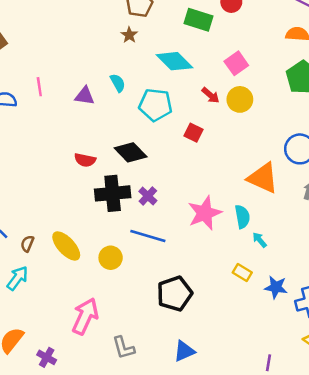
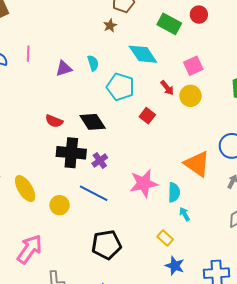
purple triangle: (85, 96) -> (64, 68), turned -36
blue star: (276, 287) -> (175, 266), moved

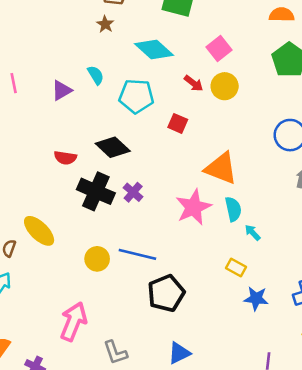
black cross: (71, 153) -> (96, 191), turned 32
orange triangle: (197, 164) -> (221, 168), moved
yellow ellipse: (25, 189) -> (39, 231), moved
blue line: (94, 193) -> (137, 254), moved

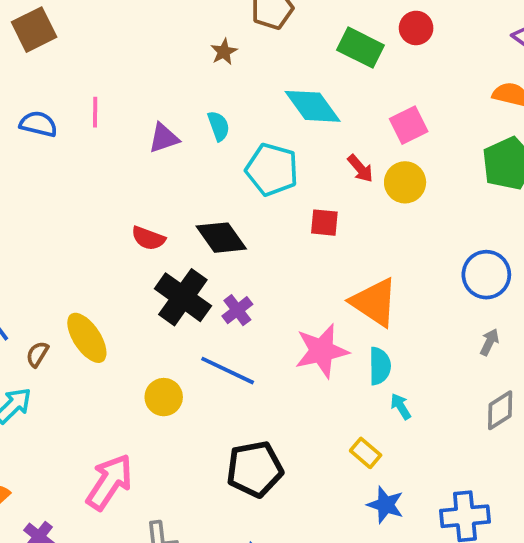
brown star: (105, 24) -> (224, 52), moved
red square: (178, 123) -> (324, 223), turned -30
blue line: (137, 254) -> (228, 371), moved

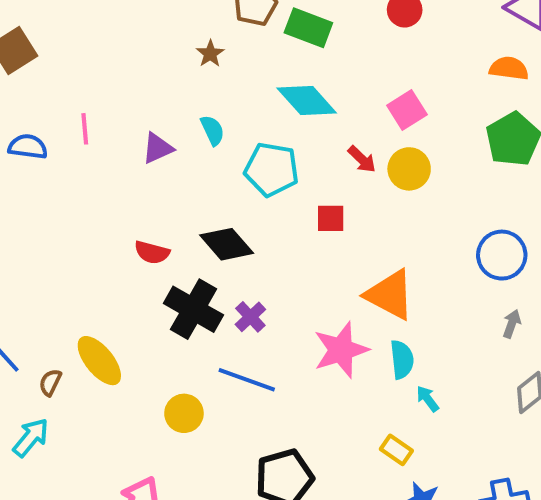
green rectangle: (360, 48) -> (308, 28), moved

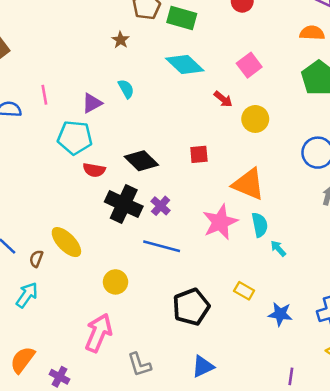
cyan pentagon: (272, 169) -> (75, 138), moved
yellow circle: (409, 169) -> (255, 119), moved
red square: (331, 218) -> (199, 154), moved
yellow circle: (184, 413) -> (115, 282), moved
yellow rectangle: (396, 450) -> (244, 291), moved

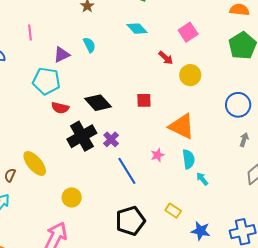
cyan diamond: (185, 65) -> (137, 29), size x0.7
pink line: (44, 95) -> (30, 33), moved
black cross: (124, 204) -> (82, 136), turned 32
pink star: (220, 222) -> (157, 155), size x0.5
blue line: (162, 246) -> (127, 171), moved, turned 40

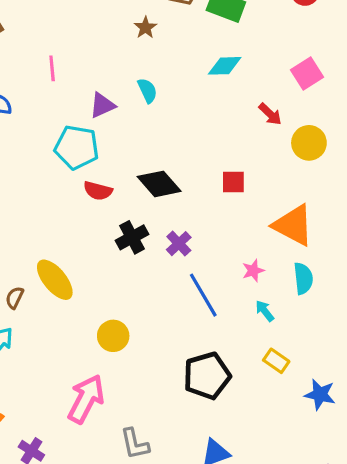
cyan diamond: (137, 29) -> (225, 66), turned -50
black cross: (82, 136) -> (132, 237), size x0.7
cyan arrow: (202, 179) -> (265, 311), moved

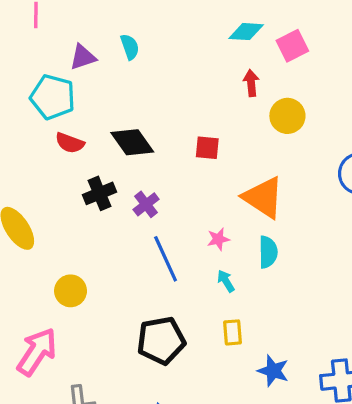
cyan diamond: (225, 66) -> (246, 32), moved
red arrow: (270, 114) -> (251, 83), turned -145
yellow rectangle: (276, 361) -> (232, 332), turned 45

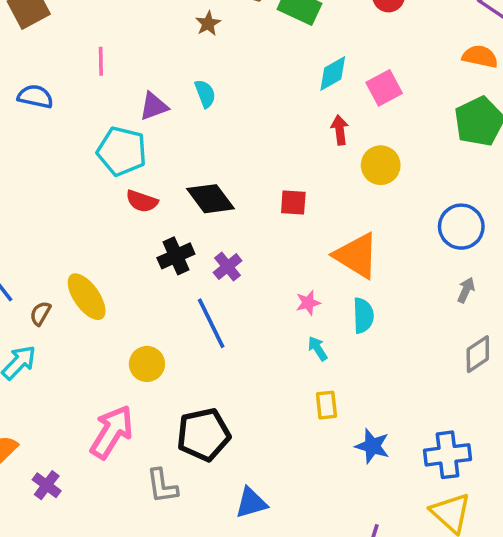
cyan diamond: (246, 32) -> (333, 73), turned -32
blue line: (166, 259) -> (211, 323), moved
black pentagon: (161, 340) -> (203, 435), moved

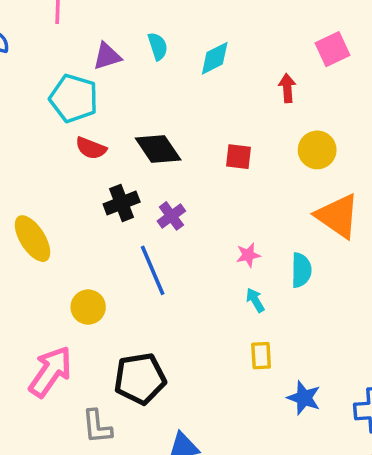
cyan diamond: (333, 73) -> (215, 58), moved
yellow circle: (381, 165) -> (317, 150), moved
orange triangle: (356, 256) -> (338, 216), moved

